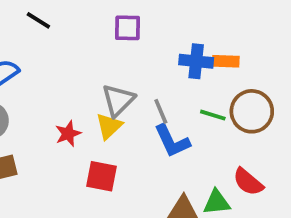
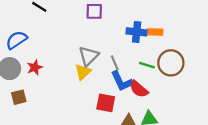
red star: (68, 134) -> (35, 67), moved
red square: (101, 176) -> (106, 103), moved
red semicircle: (248, 182) -> (139, 89), moved

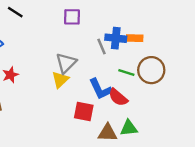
gray line: (115, 63) -> (102, 46), moved

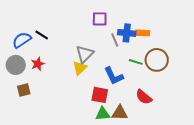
black line: (15, 12) -> (42, 35), moved
purple square: (72, 17) -> (100, 19), moved
red semicircle: (118, 97) -> (144, 97), moved
green triangle: (129, 128) -> (103, 114), moved

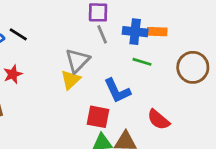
gray line: (115, 40) -> (102, 34), moved
brown circle: (157, 60) -> (193, 67), moved
green line: (136, 62) -> (142, 62), moved

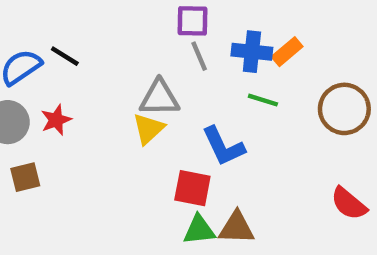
orange rectangle: (157, 32) -> (287, 52), turned -42
gray triangle: (77, 60) -> (159, 98), turned 44
red semicircle: (158, 120) -> (349, 204), moved

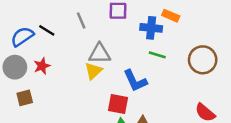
orange rectangle: (287, 52) -> (171, 16), moved, turned 63
gray line: (199, 56) -> (81, 21), moved

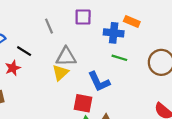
black line: (47, 30) -> (24, 51), moved

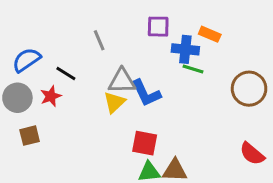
purple square: (83, 17) -> (158, 27), moved
green line: (119, 58) -> (193, 69), moved
blue L-shape: (99, 82) -> (146, 93), moved

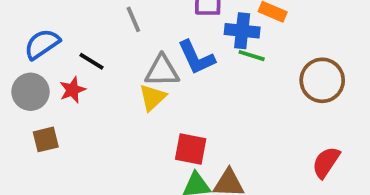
blue L-shape: (146, 93) -> (196, 57), moved
red semicircle: (252, 154) -> (326, 162), turned 84

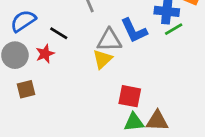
green line: (252, 56) -> (174, 29), turned -48

